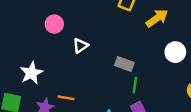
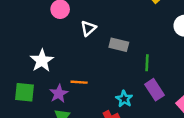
gray rectangle: (124, 64) -> (119, 45), moved

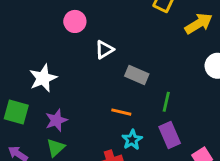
orange line: (79, 82) -> (121, 112), moved

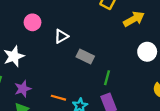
pink circle: (75, 21) -> (33, 22), moved
orange line: (121, 112) -> (58, 98), moved

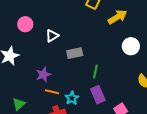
gray rectangle: (85, 57) -> (75, 53), turned -35
purple star: (23, 89) -> (43, 75), moved

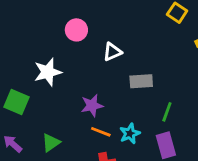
cyan star: (72, 98) -> (130, 134), moved

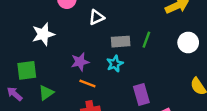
green square: (17, 102) -> (27, 70), moved, turned -30
green line: (167, 112) -> (146, 40), moved
cyan star: (130, 134) -> (115, 64), moved

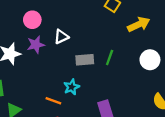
purple star: (80, 62) -> (36, 45), moved
cyan star: (115, 64) -> (72, 87), moved

